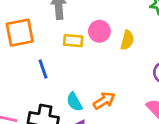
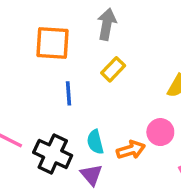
pink circle: (99, 31) -> (160, 132), moved
yellow rectangle: (73, 41) -> (113, 69), turned -66

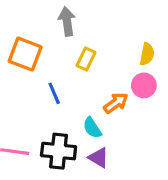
orange square: (52, 43) -> (25, 54), turned 36
pink circle: (160, 132) -> (144, 85), moved
orange arrow: (131, 150) -> (116, 103), moved

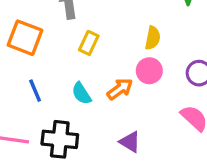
blue line: (54, 93) -> (35, 91), moved
cyan semicircle: (92, 128) -> (81, 93), moved
purple triangle: (99, 158) -> (130, 142), moved

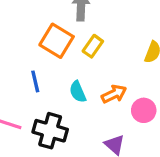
orange square: (25, 38) -> (57, 41), moved
pink circle: (149, 71) -> (144, 110), moved

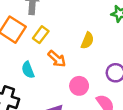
orange arrow: (114, 94) -> (57, 59), moved, turned 66

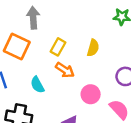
yellow rectangle: (41, 35) -> (58, 47), moved

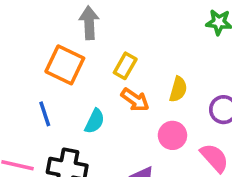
yellow semicircle: (93, 48) -> (178, 89), moved
cyan semicircle: (37, 85) -> (95, 121), turned -126

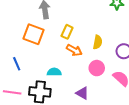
blue line: (45, 114) -> (17, 64), moved
cyan semicircle: (95, 121) -> (54, 72), moved, turned -112

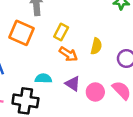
pink circle: (97, 68) -> (95, 92), moved
purple triangle: (82, 93) -> (73, 84), moved

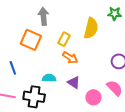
yellow semicircle: (96, 46) -> (91, 28), moved, size x1.5
pink circle: (95, 92) -> (93, 97), moved

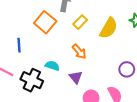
yellow rectangle: (64, 39) -> (80, 22), moved

